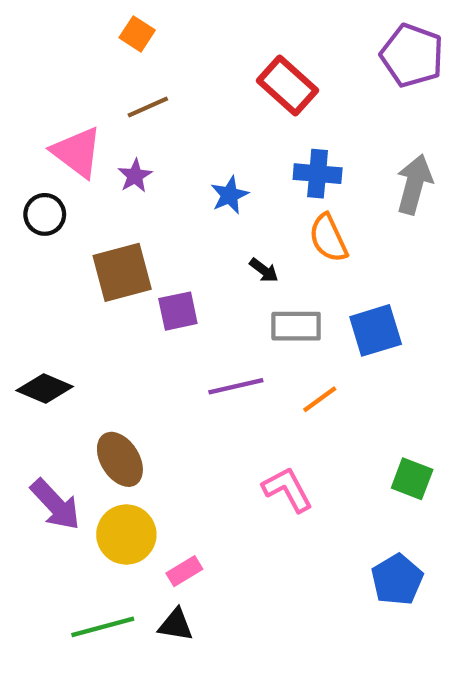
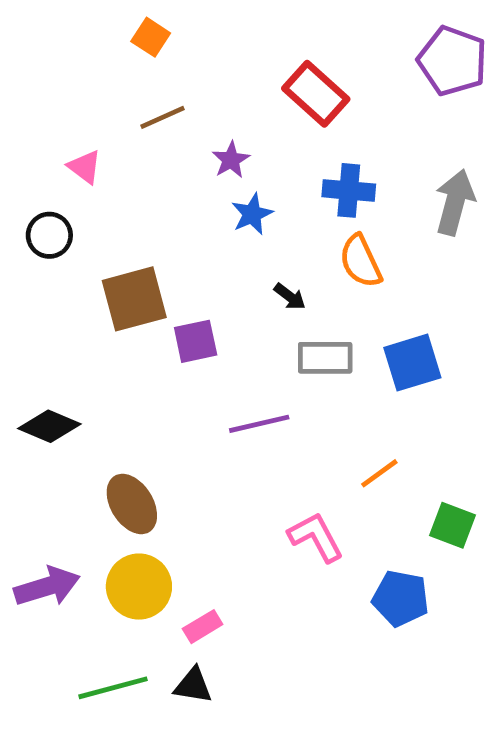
pink triangle: (77, 152) -> (85, 167), size x0.6
purple star: (135, 176) -> (231, 160), moved
orange line: (320, 399) -> (379, 473), moved
purple arrow: (55, 504) -> (47, 587), moved, turned -64
blue pentagon: (397, 580) -> (401, 598), moved, turned -30

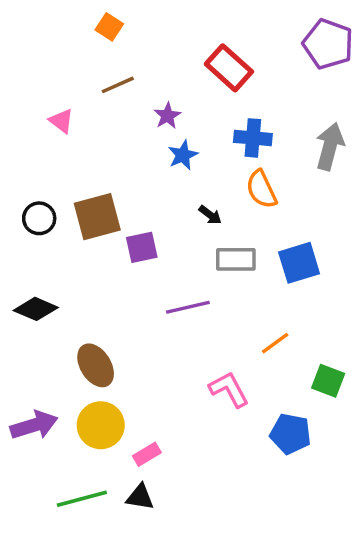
black circle: (49, 235) -> (39, 218), moved

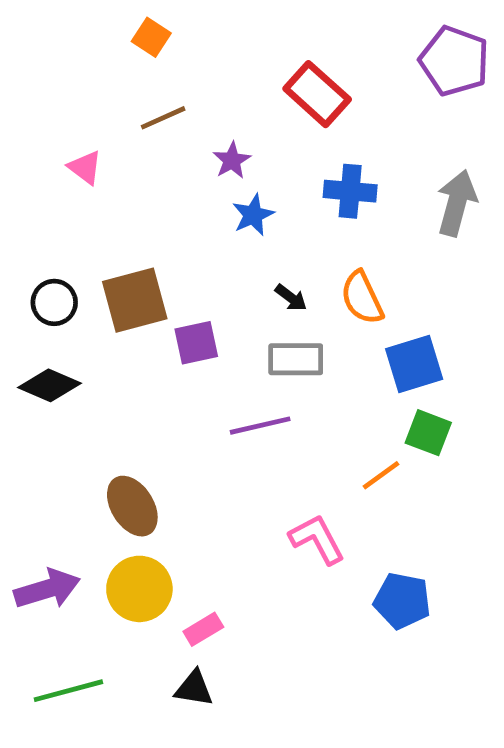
orange semicircle: (261, 189) -> (362, 298), moved
gray rectangle: (236, 259) -> (296, 359), moved
black diamond: (36, 309) -> (49, 385), moved
green square: (328, 381) -> (428, 433), moved
green line: (82, 499) -> (68, 691), moved

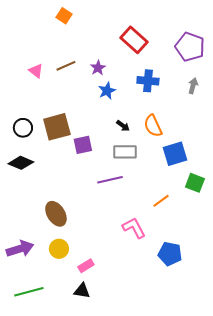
purple pentagon: (454, 61) -> (190, 47), moved
brown line: (163, 118) -> (66, 66), moved
gray arrow: (457, 203) -> (193, 86), size x0.6
green square: (428, 433) -> (195, 183), moved
yellow circle: (139, 589) -> (59, 249), size x0.7

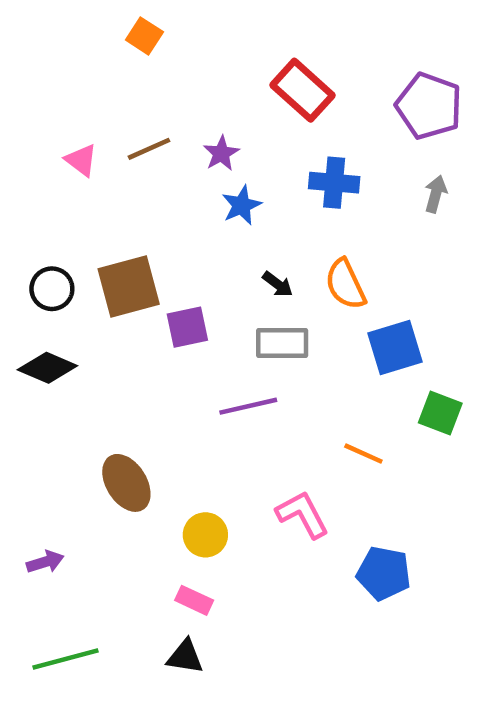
orange line: (161, 201) -> (363, 454), turned 60
purple arrow: (20, 249) -> (45, 562), size x0.6
yellow circle: (59, 249) -> (205, 535), moved
pink rectangle: (86, 266) -> (194, 600), turned 56

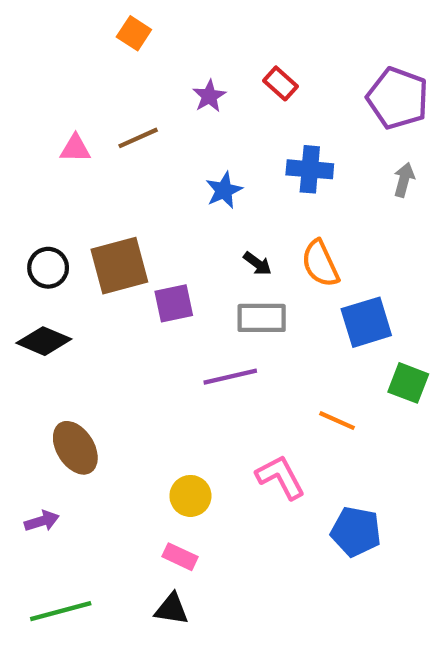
red rectangle: (302, 90) -> (280, 83), size x0.6
purple star: (221, 153) -> (209, 96), moved
pink triangle: (81, 160) -> (75, 148), turned -36
brown ellipse: (126, 483) -> (75, 448), moved

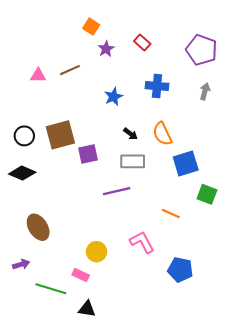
orange square: (134, 33) -> (91, 27), moved
pink rectangle: (180, 557) -> (81, 275), moved
green line: (61, 611) -> (51, 289), moved, turned 32

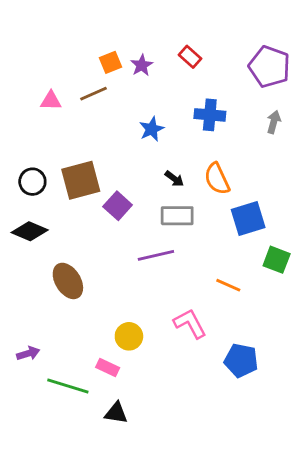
orange square: (91, 27) -> (110, 62), moved, turned 35
purple square: (88, 154) -> (118, 206), turned -36
brown ellipse: (38, 227) -> (68, 281), moved

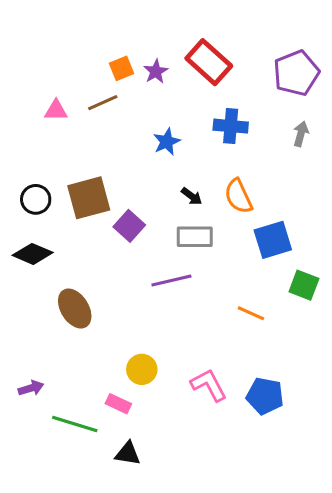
red rectangle: (190, 57) -> (209, 62), size x1.8
purple pentagon: (269, 67) -> (296, 73), turned 30
pink L-shape: (190, 324) -> (209, 385), moved

